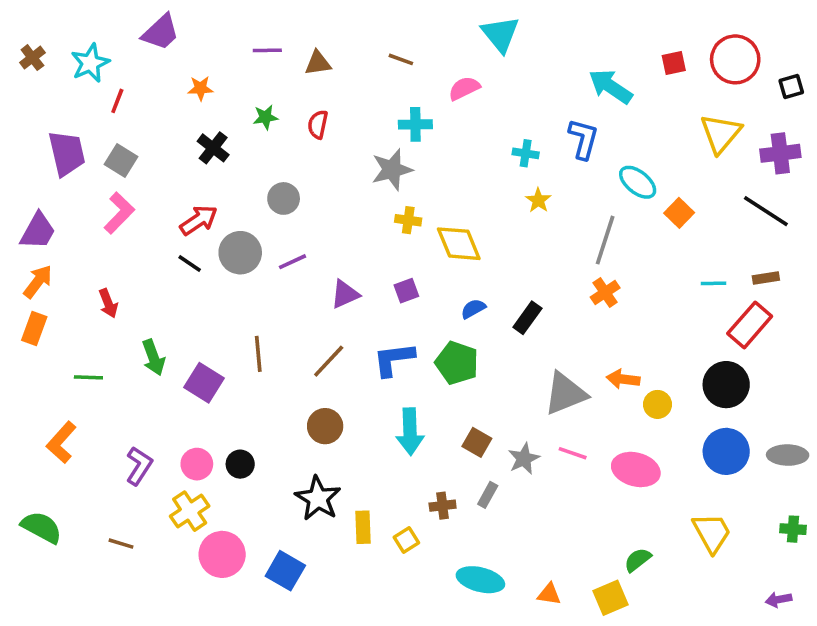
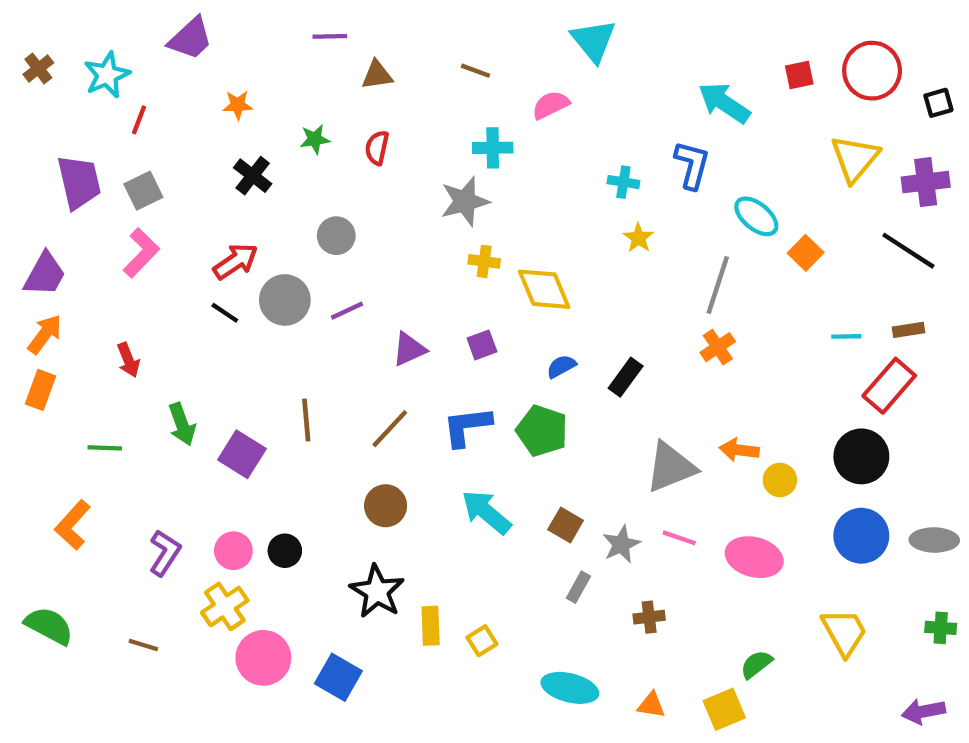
purple line: (267, 50) -> (330, 36), moved
gray square: (121, 161) -> (143, 191), turned 32
cyan arrow: (410, 432) -> (486, 512), turned 132
brown cross: (443, 506) -> (649, 617), moved
purple arrow: (779, 600) -> (923, 711), size x1.4

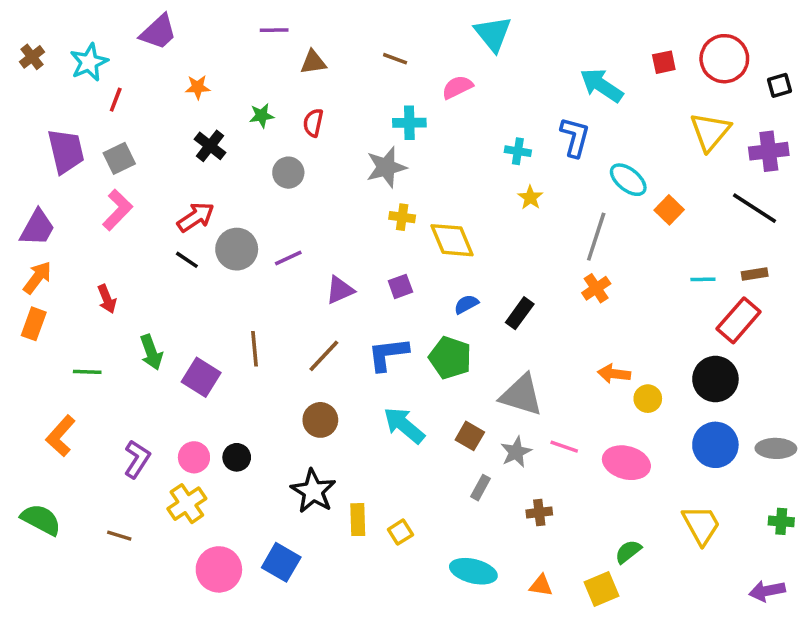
gray circle: (336, 236) -> (288, 173), moved
gray triangle: (671, 467) -> (521, 395), moved, turned 39
pink circle: (263, 658) -> (219, 569), moved

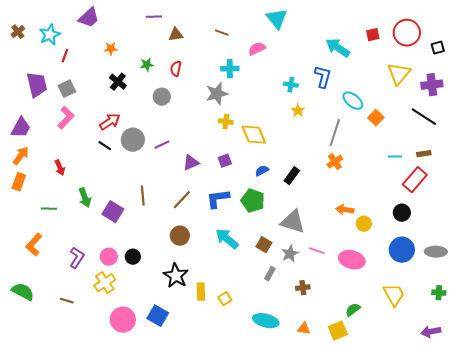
black circle: (715, 379) -> (402, 213), size x0.7

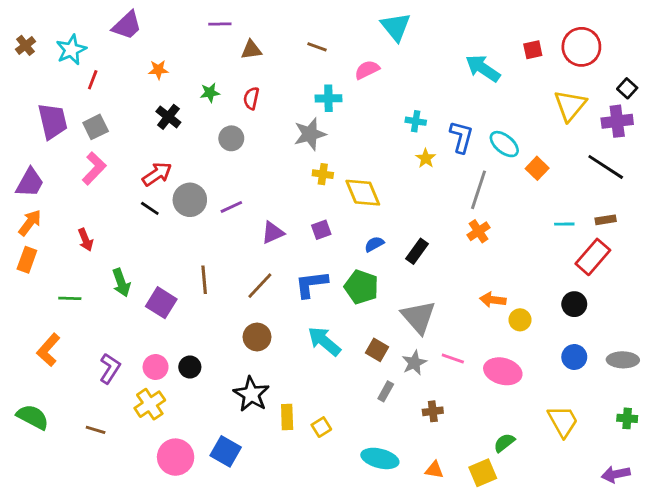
black square: (438, 48) -> (627, 88), moved, turned -32
blue L-shape: (323, 77) -> (461, 137), moved
gray triangle: (293, 222) -> (419, 317), turned 32
blue circle: (402, 250) -> (574, 357), size x0.7

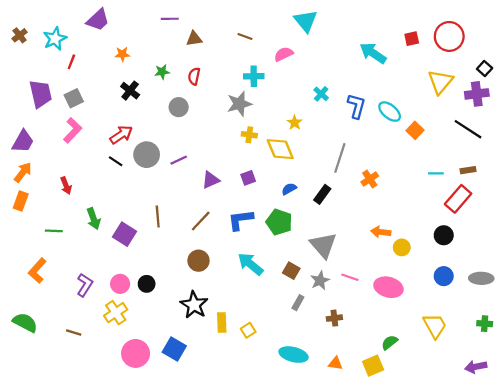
cyan cross: (416, 121) -> (321, 94), turned 32
yellow star: (426, 158) -> (295, 123), moved
gray line: (479, 190) -> (340, 158), moved

